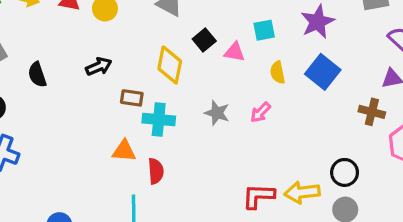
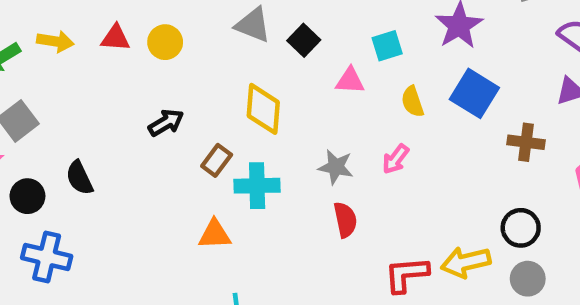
black square: (204, 40) -> (304, 40), moved
black semicircle: (37, 75) -> (79, 178), moved
brown rectangle: (132, 98) -> (217, 160), turned -55
brown cross: (372, 112) -> (526, 142), moved
red semicircle: (156, 171) -> (345, 220), moved

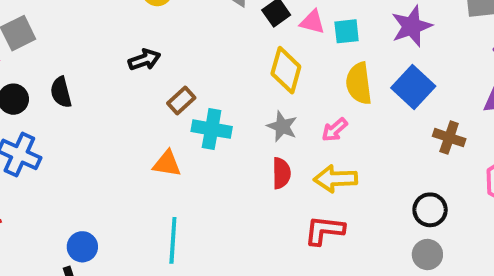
pink triangle: (350, 81) -> (312, 22), moved
yellow semicircle: (412, 102) -> (359, 83), size x1.5
yellow diamond: (263, 109) -> (286, 70), moved
yellow arrow: (466, 262) -> (335, 179), moved

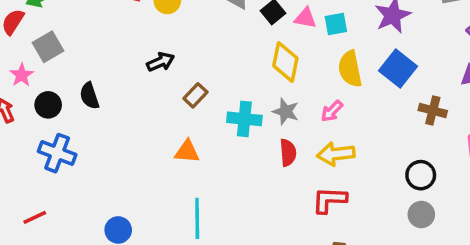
cyan cross: (212, 129) -> (244, 119), moved

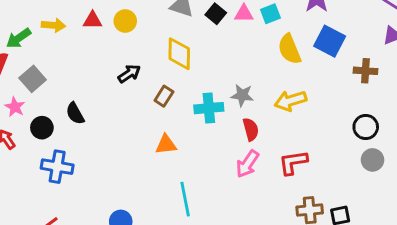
yellow diamond: (285, 62) -> (179, 54), moved
pink arrow: (332, 111) -> (247, 164), moved, size x1.4
yellow arrow: (336, 154) -> (290, 101), moved

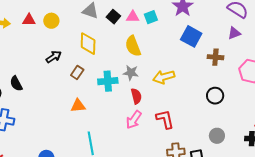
yellow semicircle: (289, 49) -> (133, 46), moved
gray circle: (372, 160) -> (217, 136), moved
red L-shape: (293, 162) -> (165, 119), turned 85

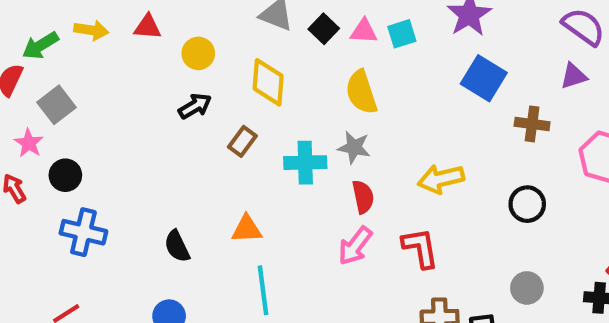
yellow circle: (51, 21) -> (198, 53), moved
yellow arrow: (164, 77) -> (441, 179), moved
black semicircle: (16, 84) -> (177, 246), moved
orange triangle: (78, 106) -> (247, 229), moved

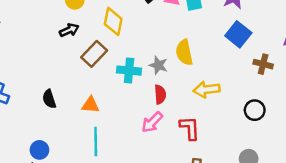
yellow semicircle: (361, 92) -> (184, 52), moved
brown rectangle: (242, 141) -> (94, 54), size x1.5
black semicircle: (177, 246) -> (49, 99), moved

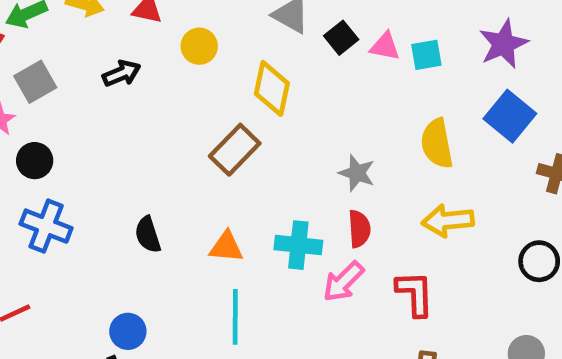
black arrow: (69, 30) -> (122, 73), moved
yellow semicircle: (184, 52) -> (437, 144), moved
cyan cross: (129, 71) -> (298, 245), moved

